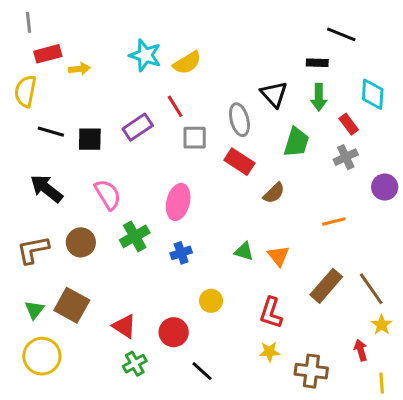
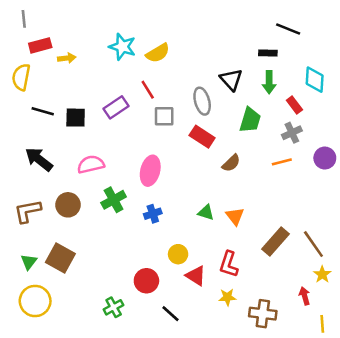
pink semicircle: (108, 195) -> (91, 164), turned -72
orange line: (334, 221) -> (282, 162), moved
red triangle: (124, 326) -> (196, 276), moved

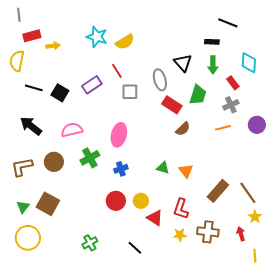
black square: (76, 118) -> (60, 93), turned 30
red rectangle: (202, 137) -> (172, 105), moved
red circle: (146, 281) -> (116, 201), moved
brown cross: (263, 314) -> (208, 232), moved

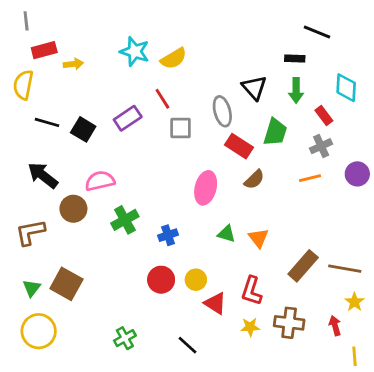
pink ellipse: (119, 135) -> (206, 188), moved
brown circle: (54, 162) -> (73, 209), moved
brown line: (248, 193) -> (345, 269), turned -45

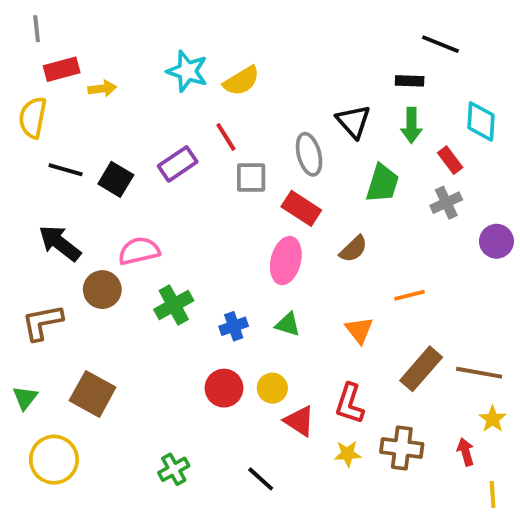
red rectangle: (239, 146) -> (301, 208), moved
orange line: (310, 178) -> (410, 295), moved
green triangle: (226, 234) -> (288, 324), moved
green triangle: (32, 288) -> (25, 398), moved

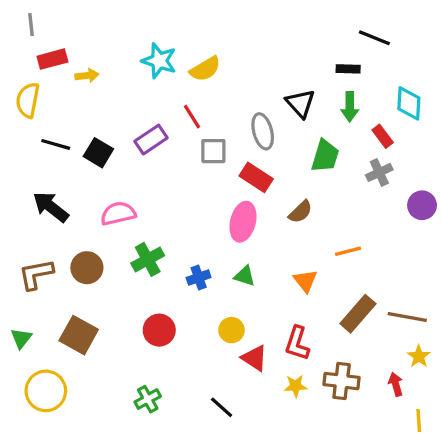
brown circle: (102, 290) -> (87, 268), moved
red circle: (224, 388) -> (159, 330), moved

